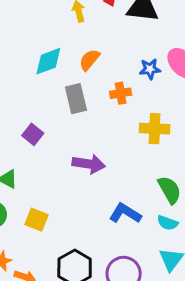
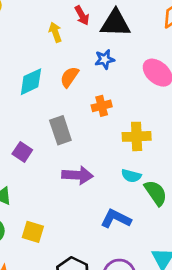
blue star: (150, 69) -> (105, 59), moved
gray rectangle: (76, 99) -> (60, 130), moved
cyan semicircle: (168, 223) -> (131, 176), moved

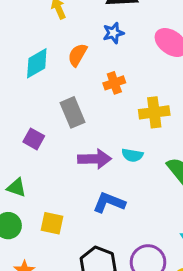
cyan semicircle: (131, 176) -> (132, 155), moved
blue L-shape: (116, 219) -> (109, 202), moved

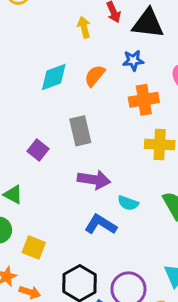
orange cross: (114, 83) -> (144, 100), moved, size x1.4
cyan semicircle: (132, 155) -> (128, 203), moved
yellow square: (52, 223) -> (34, 247), moved

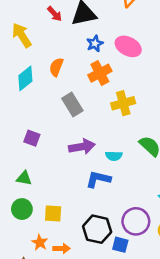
yellow arrow: (84, 27) -> (22, 35), moved, size x1.5
blue star: (133, 60) -> (95, 44), moved
gray rectangle: (80, 131) -> (72, 104), moved

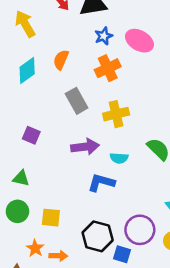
yellow cross: (123, 103) -> (116, 114), moved

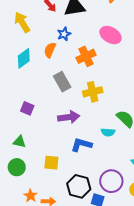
blue star: (104, 36) -> (64, 34), moved
cyan semicircle: (119, 158) -> (108, 132), moved
yellow square: (51, 218) -> (51, 163), moved

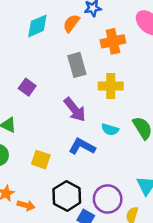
purple arrow: (69, 117) -> (75, 110), turned 45
cyan semicircle: (108, 132) -> (110, 129), moved

